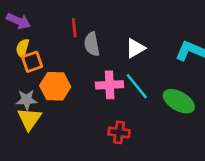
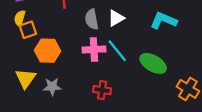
gray semicircle: (92, 44) -> (92, 19), moved
gray star: (27, 100) -> (52, 87), moved

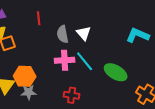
white triangle: (116, 18) -> (84, 33), turned -42
cyan L-shape: (164, 20) -> (138, 35), moved
orange hexagon: (48, 51) -> (25, 76), moved

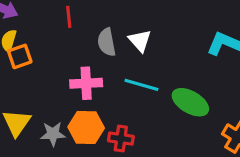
pink cross: (65, 60) -> (86, 83), moved
cyan line: (85, 61) -> (141, 85), turned -35
orange hexagon: (25, 76) -> (86, 127), moved

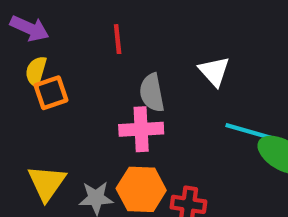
gray semicircle: (107, 42) -> (152, 93), moved
cyan line: (141, 85) -> (249, 131), moved

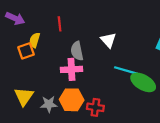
yellow semicircle: (36, 71) -> (35, 40), moved

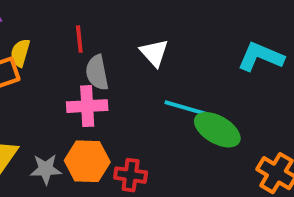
red line: (60, 24) -> (79, 39), moved

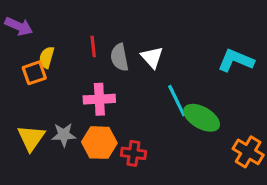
gray semicircle: (97, 73) -> (120, 57), moved
cyan line: (186, 108) -> (177, 101), turned 48
gray star: (46, 169) -> (64, 135), moved

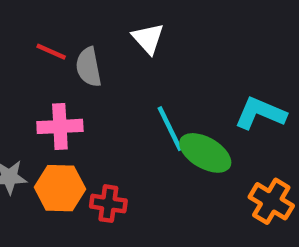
red line: (93, 46) -> (51, 52), turned -60
white triangle: (152, 57) -> (148, 38), moved
cyan L-shape: (236, 60) -> (260, 113), moved

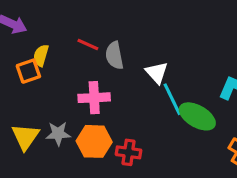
white triangle: (148, 38) -> (157, 73), moved

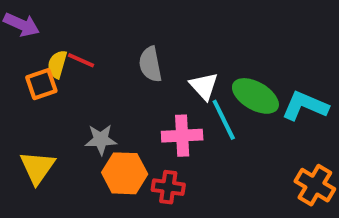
red line: (88, 44) -> (81, 60), moved
pink cross: (94, 98) -> (182, 136), moved
green ellipse: (197, 116) -> (255, 96), moved
gray star: (58, 134) -> (101, 140), moved

